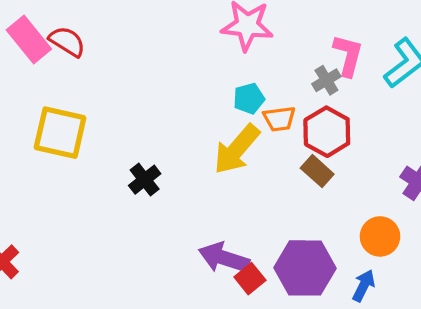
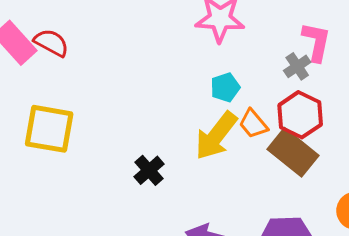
orange trapezoid: (279, 119) -> (253, 124), moved, turned 60
brown rectangle: (317, 171) -> (293, 152), size x1.6
black cross: (145, 180) -> (149, 170), moved

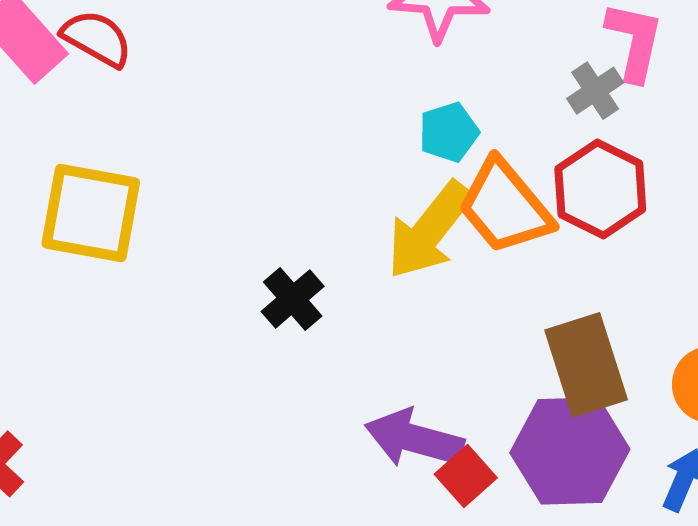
orange trapezoid: (253, 124) -> (505, 207), size x1.6
brown rectangle: (293, 152) -> (586, 365), moved, turned 33

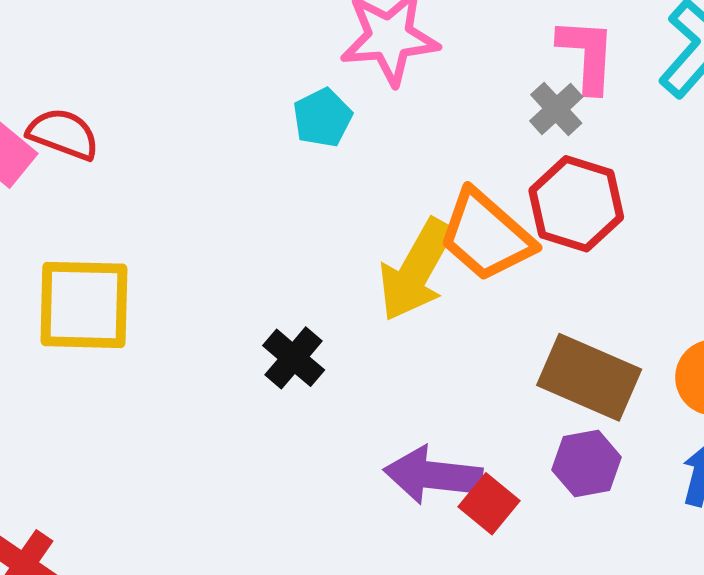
cyan pentagon: (449, 132) -> (322, 118), moved
brown rectangle: (586, 365) -> (589, 377), turned -40
purple hexagon: (570, 451) -> (587, 464), size x0.6

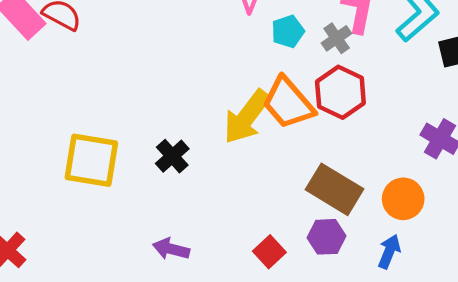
cyan pentagon: (322, 118) -> (288, 31), moved
yellow square: (84, 305) -> (91, 160), moved
purple arrow: (433, 475) -> (171, 249), moved, size x0.7

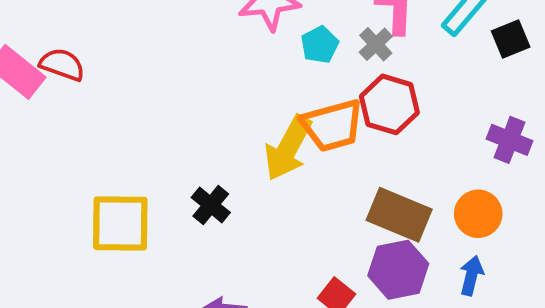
orange trapezoid: (288, 103) -> (332, 125), turned -56
purple hexagon: (326, 237) -> (398, 270), size x1.4

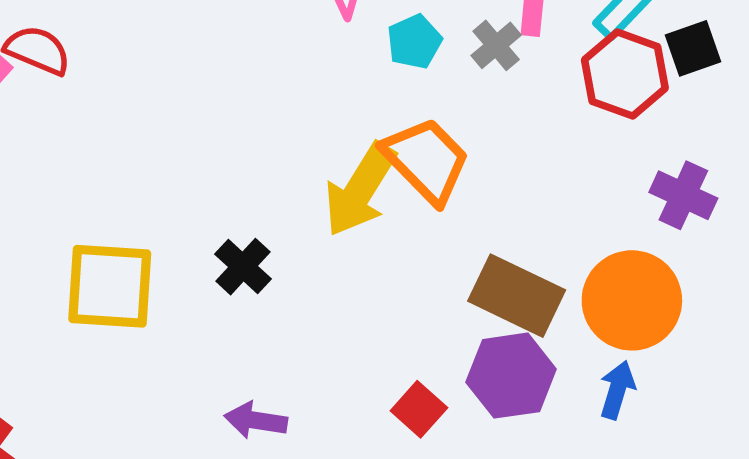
red hexagon: (389, 104) -> (625, 74), moved
orange trapezoid: (332, 125) -> (426, 160), turned -122
orange circle: (478, 214) -> (632, 300), size x1.4

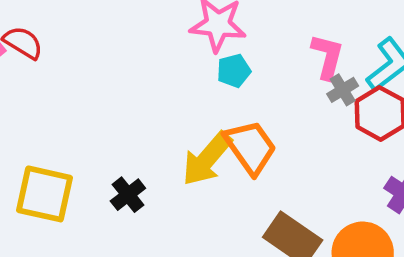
cyan pentagon: (414, 42) -> (234, 71), moved
gray cross: (496, 45) -> (343, 90), moved

